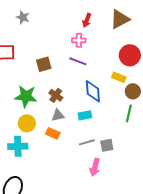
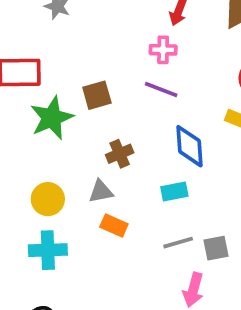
brown cross: (56, 95) -> (120, 154), turned 32
green star: (26, 96) -> (52, 118), moved, turned -30
gray triangle: (58, 115) -> (101, 192), moved
yellow circle: (27, 123) -> (48, 199), moved

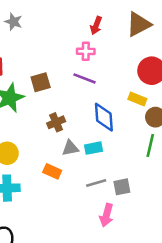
gray triangle: (101, 192) -> (70, 148), moved

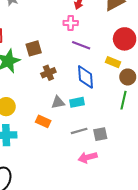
purple line: (84, 78) -> (81, 45), moved
brown cross: (56, 122) -> (48, 73), moved
pink arrow: (106, 215) -> (88, 157), turned 60

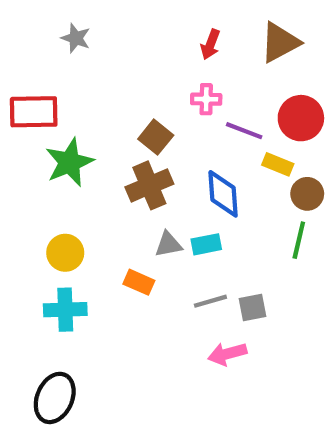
pink cross: (71, 23) -> (206, 99), moved
purple line: (81, 45) -> (244, 131), moved
brown square: (34, 48) -> (156, 137), moved, turned -35
brown cross: (48, 73) -> (149, 185), size x1.5

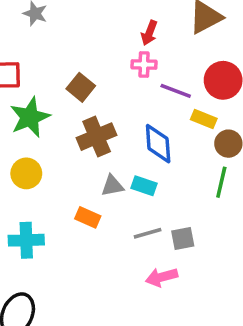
red arrow: (210, 44) -> (149, 33), moved
brown square: (156, 137) -> (81, 87), moved
cyan rectangle: (206, 244) -> (144, 186), turned 30
yellow circle: (65, 253) -> (26, 173), moved

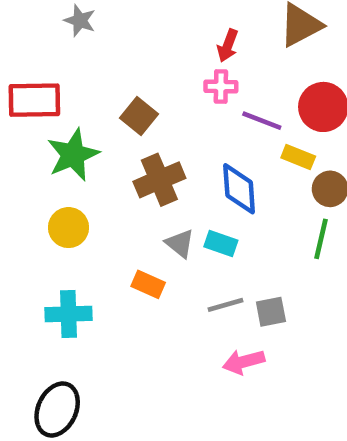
gray triangle: (112, 186) -> (180, 243), turned 50

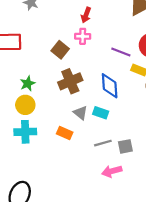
red arrow: (228, 46) -> (86, 15), moved
pink cross: (221, 87) -> (83, 36), moved
green star: (73, 155) -> (28, 84), moved, size x0.6
cyan cross: (68, 314) -> (25, 132), moved

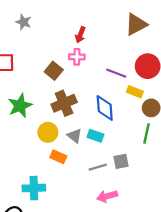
green star: (28, 84) -> (20, 106), size x1.5
yellow circle: (25, 105) -> (48, 132), moved
cyan cross: (25, 132) -> (34, 188), moved
gray square: (125, 146) -> (121, 161), moved

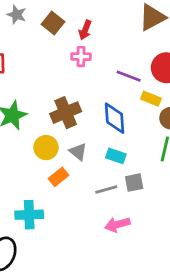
brown square: (54, 71) -> (53, 23), moved
cyan rectangle: (95, 136) -> (116, 156), moved
orange rectangle: (58, 157) -> (59, 177), turned -63

